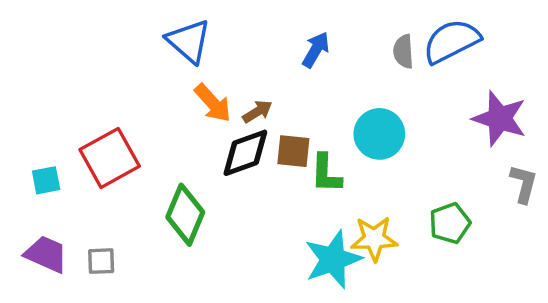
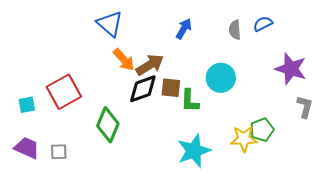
blue semicircle: (452, 41) -> (263, 24), size x0.6
brown arrow: (257, 112) -> (150, 65), size x1.6
yellow star: (374, 239) -> (244, 139), moved

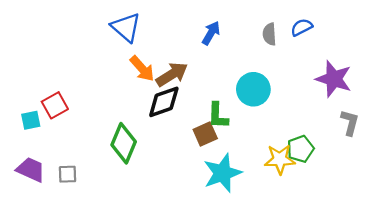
brown square: (171, 88) -> (205, 134), moved, turned -30
red square: (64, 92) -> (55, 105), moved, size x0.7

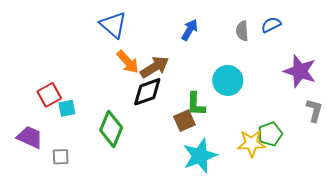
cyan square: (31, 120) -> (67, 108), moved
purple trapezoid: (31, 170) -> (30, 137), moved

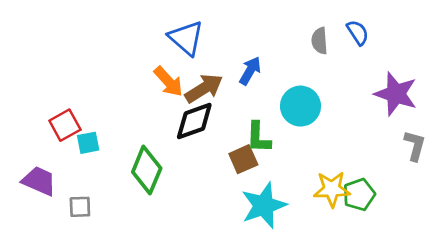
blue triangle: (113, 25) -> (186, 38), moved
blue semicircle: (271, 25) -> (358, 33), turned 84
blue arrow: (190, 30) -> (250, 71), moved
green pentagon: (270, 134) -> (359, 195), moved

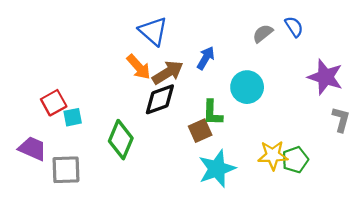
gray semicircle: (320, 41) -> (263, 33), turned 55
gray square: (80, 207) -> (66, 170), size x1.6

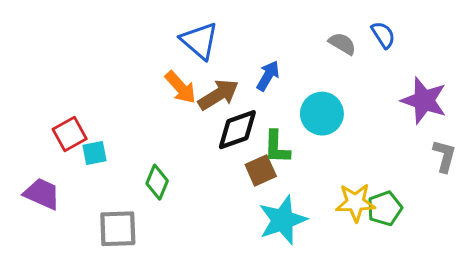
gray semicircle: (263, 33) -> (342, 44), turned 70
black diamond: (160, 99) -> (237, 130), moved
green diamond: (121, 140) -> (157, 182), size x0.7
gray square: (66, 170) -> (118, 229), moved

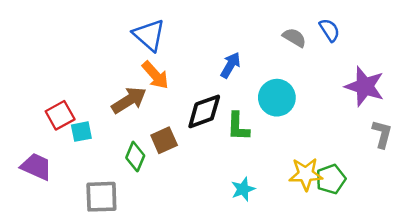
blue triangle: (199, 41) -> (149, 35), moved
brown arrow: (218, 95) -> (129, 100), moved
brown square: (261, 170) -> (164, 140), moved
cyan star: (283, 220) -> (243, 189), size x0.6

